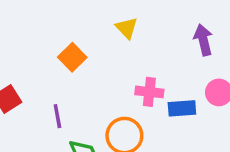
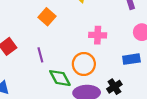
blue rectangle: (182, 108) -> (131, 59), moved

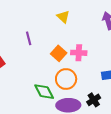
orange square: (47, 17) -> (59, 53), moved
purple line: (40, 55) -> (29, 38), moved

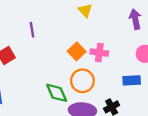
purple line: (29, 38) -> (32, 30), moved

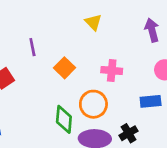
orange square: (77, 51) -> (64, 68), moved
green diamond: (57, 93) -> (64, 119), turned 30

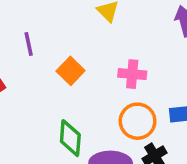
orange circle: (93, 104) -> (138, 121), moved

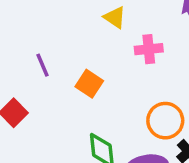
pink cross: (132, 74) -> (149, 49), moved

